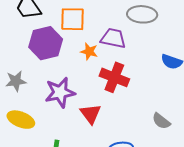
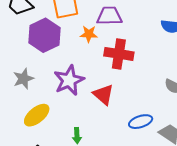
yellow ellipse: (21, 120) -> (37, 115), turned -48

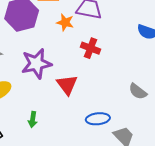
red cross: (119, 54) -> (91, 48), size x0.7

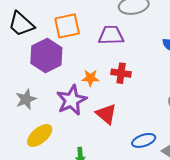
orange star: (65, 22) -> (90, 78), moved

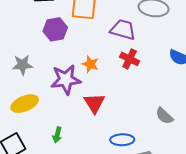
purple hexagon: (46, 55) -> (55, 29), size x0.7
red cross: (121, 73) -> (130, 59), moved

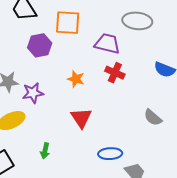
purple star: (66, 80) -> (33, 93), moved, size x0.7
gray semicircle: (164, 116) -> (153, 117), moved

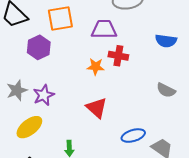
orange star: (76, 79) -> (96, 67), moved

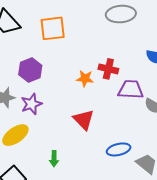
purple trapezoid: (104, 29) -> (131, 90), moved
purple hexagon: (39, 47) -> (30, 70), moved

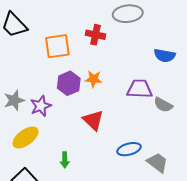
orange square: (53, 28) -> (57, 46), moved
red cross: (108, 69) -> (95, 35), moved
purple hexagon: (30, 70) -> (69, 83), moved

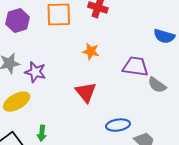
purple hexagon: (69, 83) -> (18, 21), moved
purple star: (41, 106) -> (35, 72), turned 30
green arrow: (65, 160) -> (42, 133), moved

